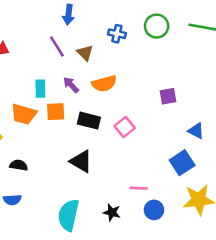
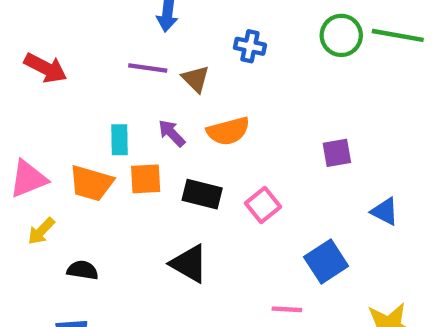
green circle: (157, 26) -> (341, 35), moved
purple line: (57, 46) -> (148, 68), turned -50
blue square: (182, 163) -> (326, 261), moved

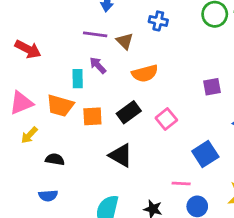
red arrow: (46, 68) -> (28, 49), moved
purple arrow: (172, 133) -> (98, 65), moved
orange square: (146, 179) -> (92, 116), moved
black rectangle: (202, 194) -> (129, 112), turned -50

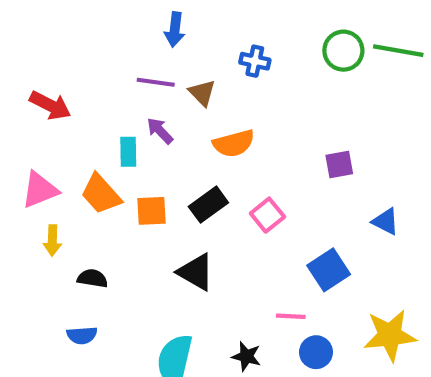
orange trapezoid: (60, 106) -> (101, 194), turned 32
yellow arrow: (29, 135) -> (52, 240), turned -42

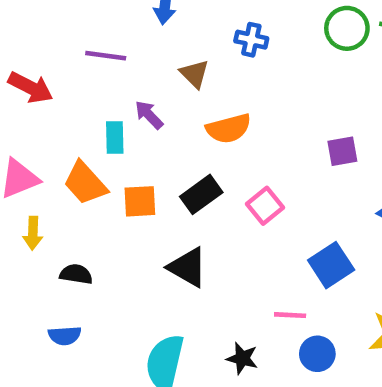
purple line: (156, 82) -> (106, 56), moved

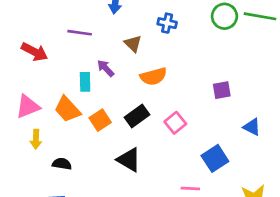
orange square: (140, 201) -> (100, 120), turned -30

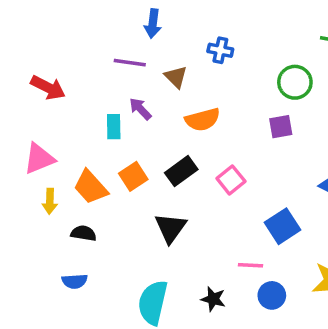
green circle: (224, 16) -> (295, 82), moved
purple line: (80, 33) -> (130, 63), moved
purple square: (222, 90) -> (281, 127), moved
orange trapezoid: (67, 109) -> (91, 187), moved
black triangle: (129, 160) -> (171, 228), turned 36

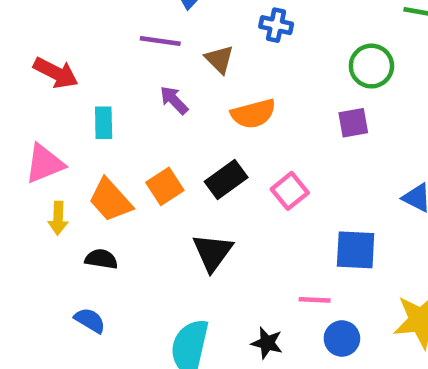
cyan rectangle: (114, 127) -> (104, 123), moved
blue square: (282, 226) -> (356, 250), turned 36
blue semicircle: (75, 281) -> (90, 320), turned -145

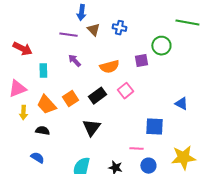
brown triangle: (219, 59) -> (93, 30), moved
purple square: (353, 123) -> (141, 61), moved
pink square: (290, 191) -> (125, 91), moved

